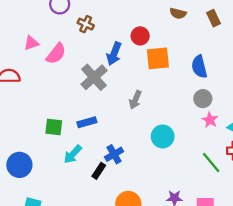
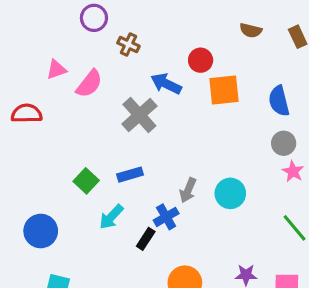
blue arrow: (114, 54) -> (166, 84), turned 95
gray arrow: (135, 100) -> (188, 190), moved
green square: (54, 127) -> (86, 181), turned 36

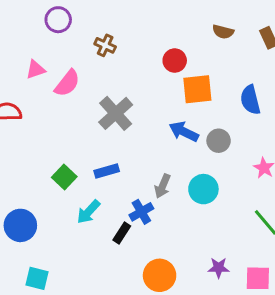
purple circle: (94, 18) -> (58, 20), moved
blue arrow: (166, 84) -> (184, 132), moved
gray circle: (284, 143) -> (219, 141), moved

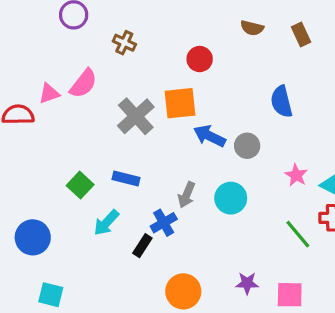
pink triangle: (35, 70) -> (49, 93), moved
orange square: (197, 89) -> (180, 103), moved
blue rectangle: (107, 171) -> (126, 178), turned 30

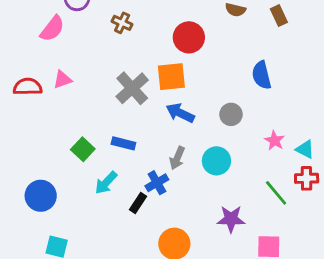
red circle: (200, 59) -> (189, 37), size x1.4
pink semicircle: (83, 84) -> (52, 29), moved
pink triangle: (49, 93) -> (62, 80), moved
blue arrow: (209, 136) -> (180, 113), moved
purple star: (247, 283) -> (231, 219), moved, size x1.4

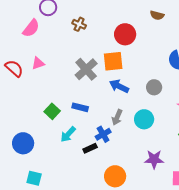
red semicircle: (28, 87) -> (14, 68), turned 42
black rectangle: (138, 203) -> (90, 148), turned 32

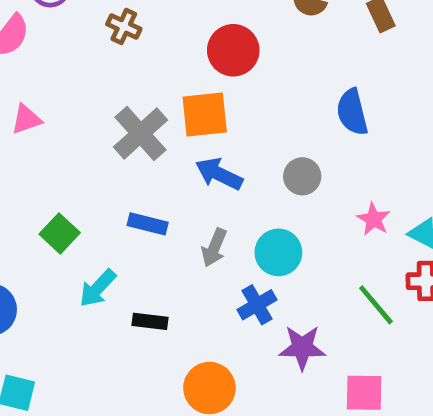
blue rectangle: (80, 107) -> (148, 224), moved
blue cross: (103, 134) -> (257, 305), moved
black rectangle: (90, 148) -> (150, 321), turned 32

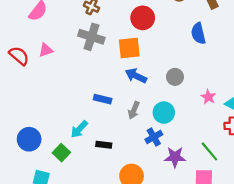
blue semicircle: (352, 112) -> (198, 33), moved
gray cross: (140, 134) -> (91, 37), moved, turned -30
green square: (60, 233) -> (61, 153), moved
green line: (376, 305) -> (209, 151), moved

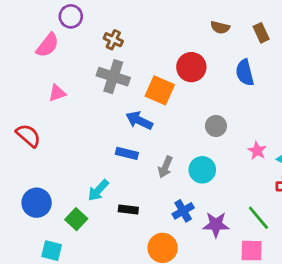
red circle: (143, 18) -> (191, 67), moved
orange square: (129, 48) -> (160, 90), turned 30
red semicircle: (19, 56) -> (28, 136), moved
blue arrow: (136, 76) -> (139, 120), moved
blue cross: (154, 137) -> (183, 211), moved

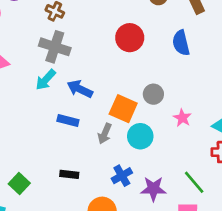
orange square: (160, 90) -> (123, 109), moved
pink star: (257, 151) -> (182, 118), moved
cyan arrow: (98, 190) -> (46, 80), moved

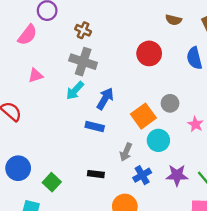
blue arrow: (80, 89) -> (105, 99), turned 95
orange square: (123, 109) -> (143, 116), turned 30
gray arrow: (105, 134) -> (126, 152), moved
purple star: (153, 189) -> (177, 175), moved

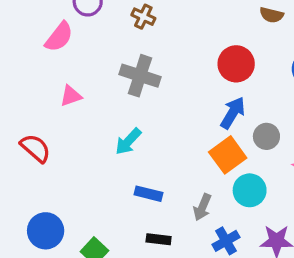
brown cross: (83, 30) -> (143, 17), moved
cyan arrow: (75, 91) -> (128, 141), moved
blue arrow: (105, 99) -> (233, 113), moved
blue rectangle: (95, 126) -> (148, 194), moved

